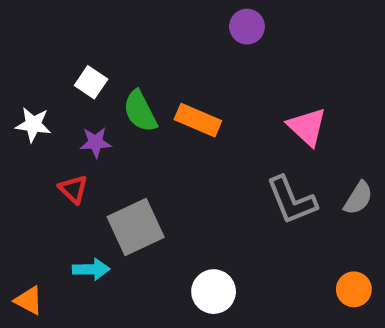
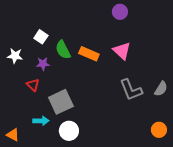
purple circle: (247, 27) -> (120, 12), moved
pink triangle: (307, 127) -> (122, 51), moved
white circle: (214, 292) -> (69, 131), moved

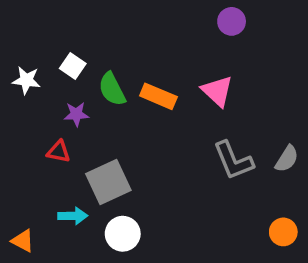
purple circle: (120, 12) -> (232, 21), moved
white star: (15, 56) -> (26, 80), moved
red triangle: (33, 85) -> (58, 152), turned -32

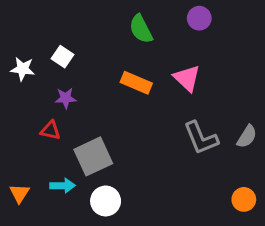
green semicircle: (112, 89) -> (141, 29), moved
orange triangle: (23, 241) -> (20, 193), moved, turned 35

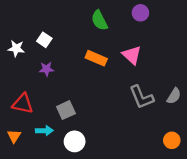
red triangle: (50, 130) -> (23, 104), moved, size x1.5
gray square: (93, 156) -> (66, 110), size x0.7

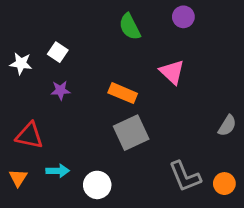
orange rectangle: (96, 58) -> (123, 93), moved
gray L-shape: (142, 97) -> (185, 176), moved
gray square: (66, 110) -> (131, 133), moved, size x1.4

